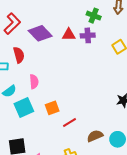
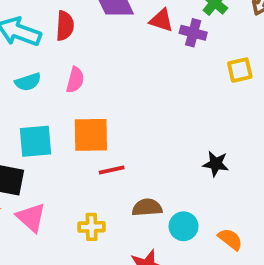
cyan square: (24, 108) -> (36, 141), moved
orange square: (52, 108) -> (91, 135), size x1.5

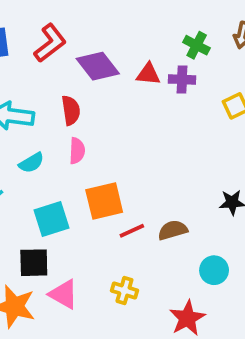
red semicircle: (65, 26) -> (71, 110), moved
brown semicircle: (147, 207) -> (173, 230), moved
yellow cross: (92, 227) -> (124, 291), turned 30

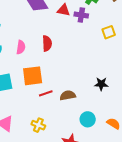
red semicircle: (71, 110) -> (47, 43), moved

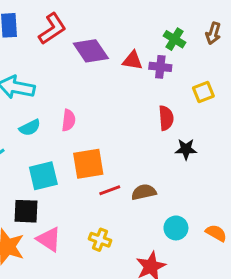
red semicircle: (47, 43) -> (166, 118), moved
black star: (101, 84) -> (186, 149), moved

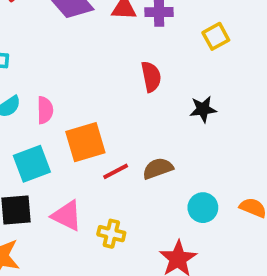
red semicircle: (166, 118) -> (151, 77), moved
pink semicircle: (69, 120) -> (45, 110), moved
pink triangle: (49, 239) -> (67, 216), moved

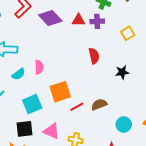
pink semicircle: (45, 110) -> (39, 67), moved

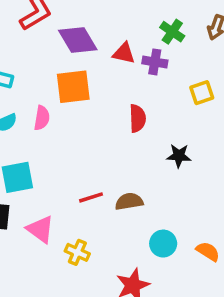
orange square: (60, 92) -> (73, 87), moved

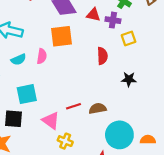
yellow square: (202, 93) -> (129, 38), moved
pink triangle: (40, 229) -> (51, 121), moved
cyan circle: (163, 244) -> (119, 135), size x1.6
orange semicircle: (208, 251) -> (148, 140), turned -32

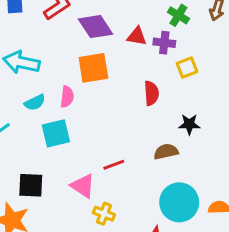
cyan square: (27, 94) -> (56, 133), moved
brown semicircle: (98, 109) -> (166, 152), moved

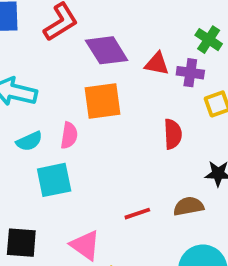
red line: (114, 165) -> (137, 214), moved

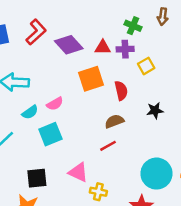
orange square: (103, 101) -> (91, 79), moved
pink semicircle: (69, 135) -> (55, 104), turned 63
brown semicircle: (189, 206) -> (114, 121), moved

